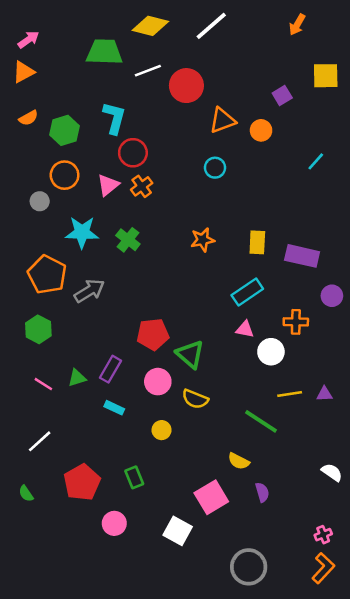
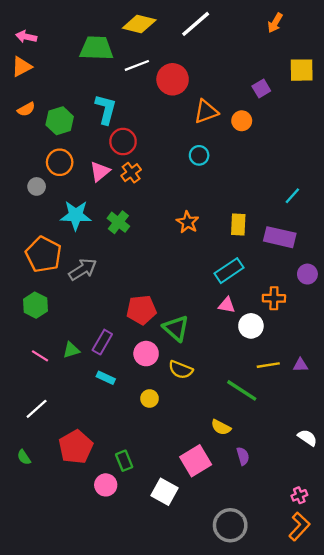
pink arrow: (28, 40) -> (26, 37), turned -132
cyan line: (316, 161) -> (292, 196), moved
orange star: (203, 240) -> (188, 222), turned -30
green rectangle: (134, 477) -> (124, 461), moved

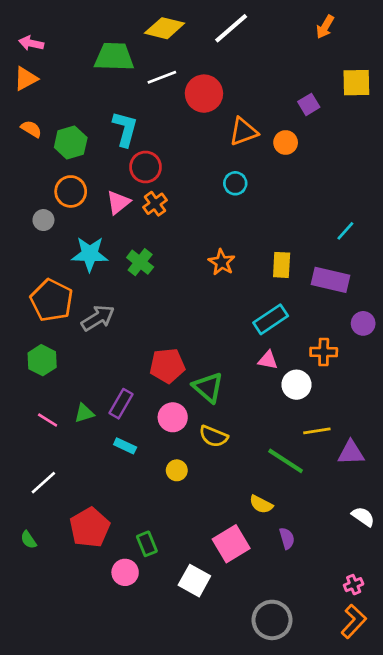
orange semicircle: (26, 109) -> (31, 129), turned -120
purple triangle: (300, 365) -> (351, 453), moved, size x1.5

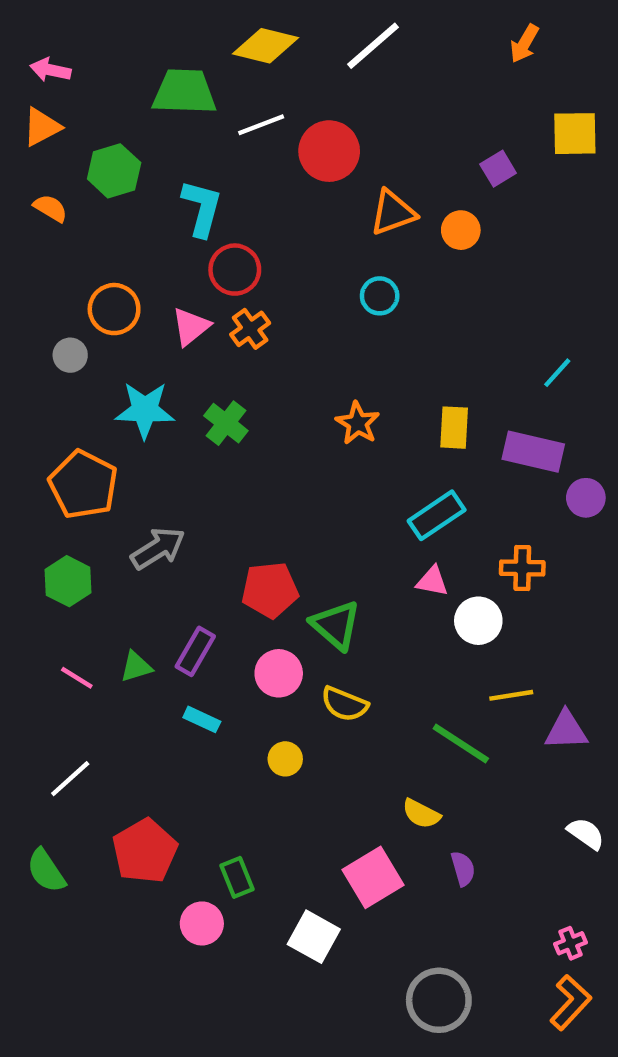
green hexagon: (71, 142) -> (114, 171), moved
gray arrow: (98, 318) -> (158, 548), moved
purple circle: (363, 323) -> (586, 498), moved
green semicircle: (28, 540) -> (46, 871), size x1.5

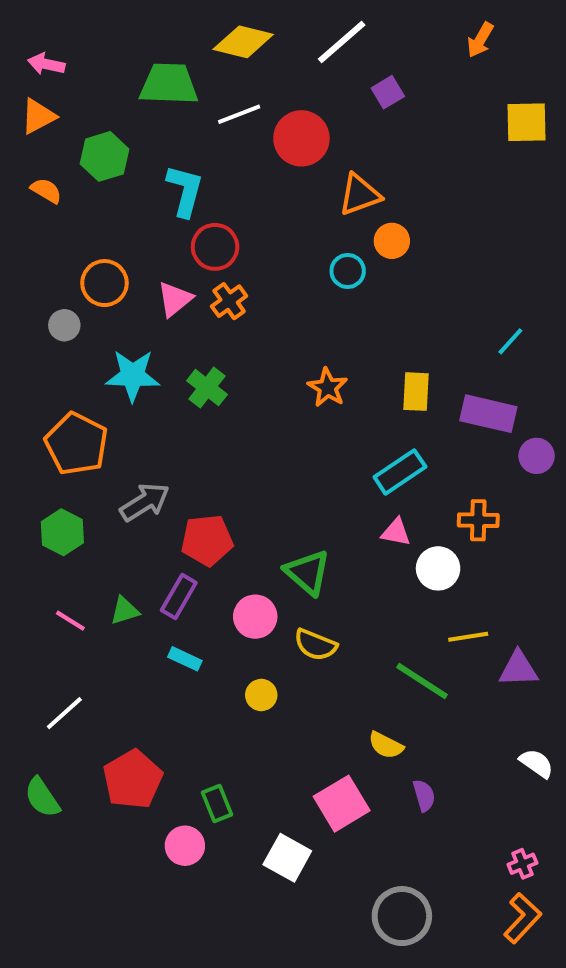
purple square: (498, 169) -> (388, 92), moved
orange circle: (461, 230) -> (392, 241), moved
red pentagon: (270, 590) -> (207, 540), moved

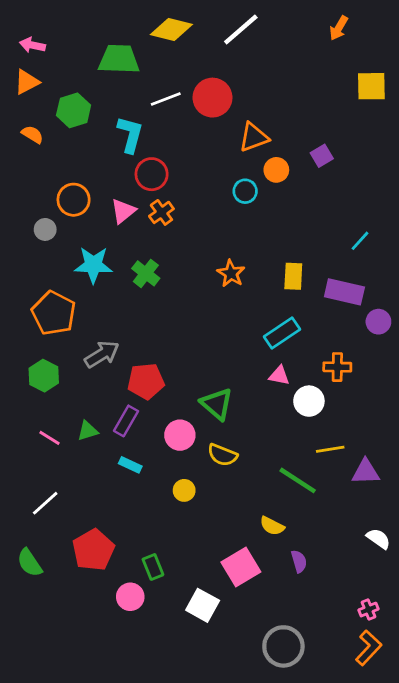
purple square: (388, 92) -> (322, 156), moved
white line: (239, 114) -> (166, 99), moved

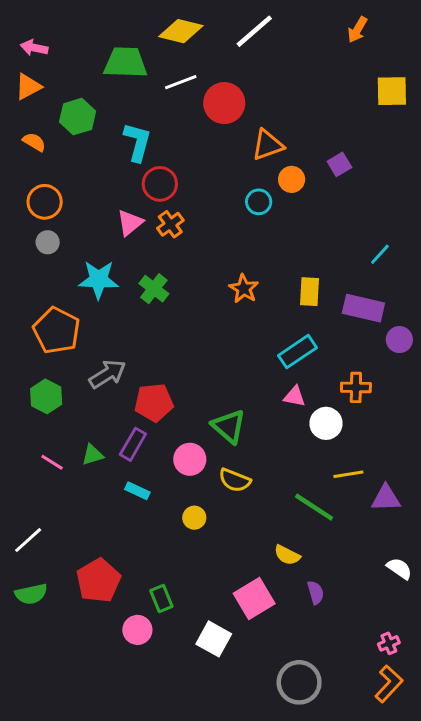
white line: (166, 99) -> (181, 82), moved
orange circle: (74, 200) -> (45, 202), moved
white line: (45, 503) -> (28, 540), moved
green semicircle: (30, 563) -> (31, 594), turned -68

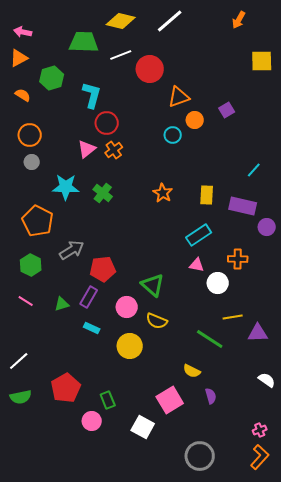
pink line: (52, 462) -> (26, 301), moved
yellow circle: (194, 518) -> (130, 346), size x1.6

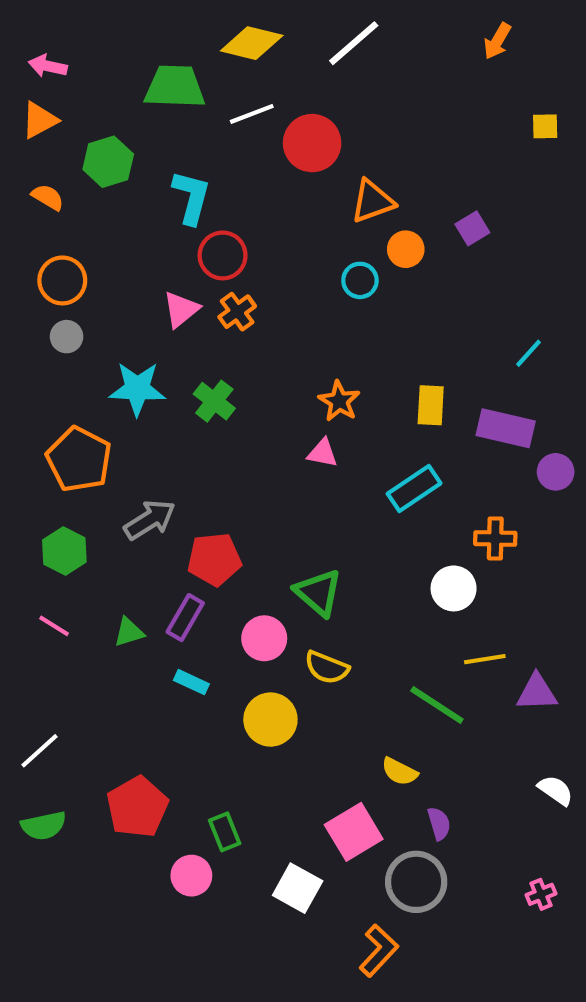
yellow square: (262, 61) -> (545, 126), size x0.6
pink triangle: (197, 265) -> (322, 453), moved
gray circle: (200, 456) -> (416, 882), moved
orange L-shape: (260, 457) -> (379, 951), moved

